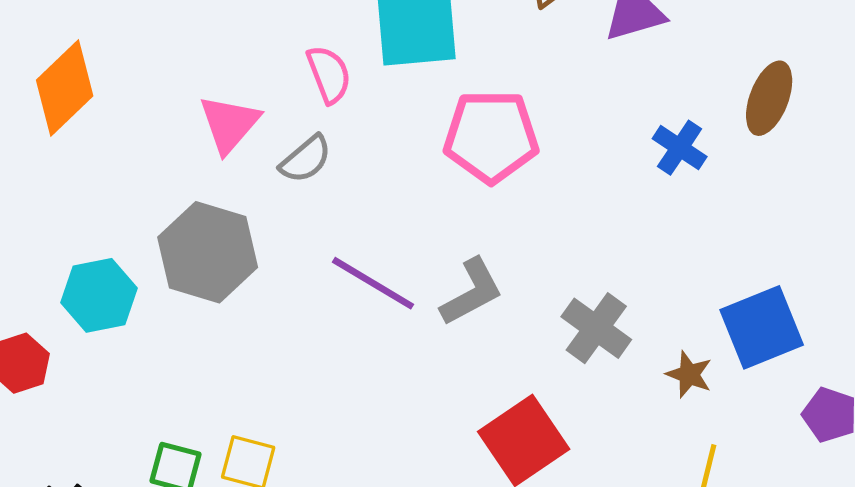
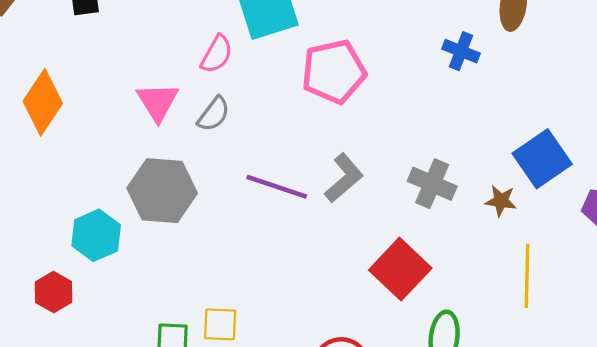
pink semicircle: (329, 74) -> (217, 54), turned 63

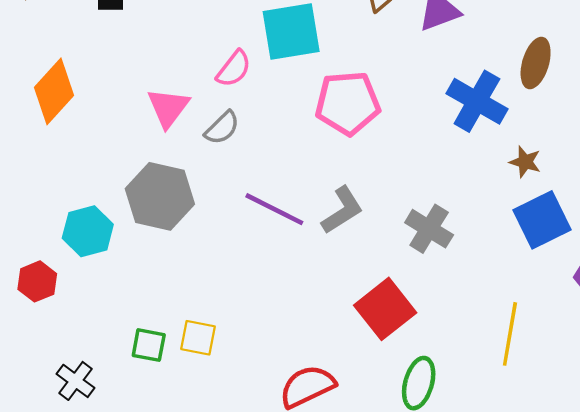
blue cross: (461, 51) -> (477, 101), size x1.6
brown star: (501, 201) -> (525, 162), moved

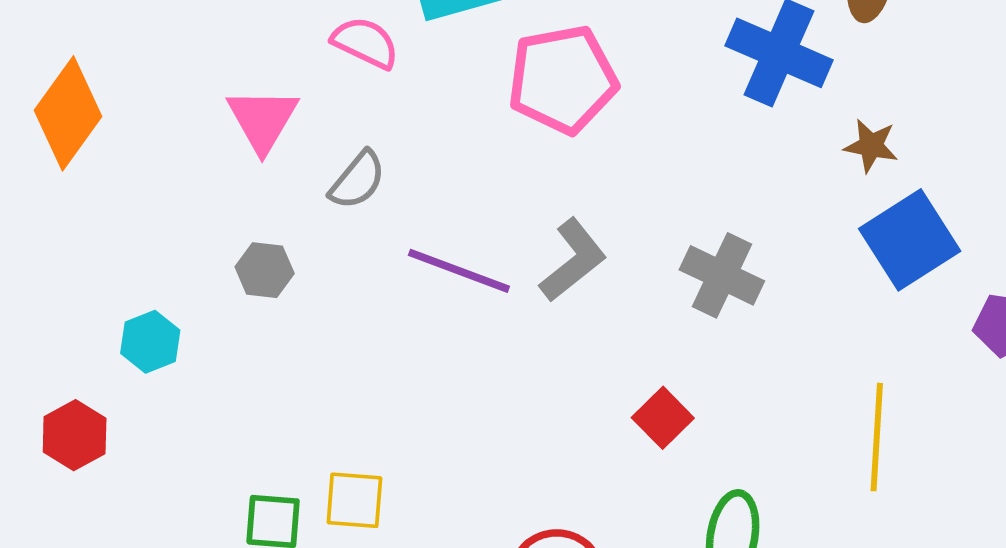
pink semicircle: (234, 69) -> (365, 43), turned -96
gray semicircle: (222, 128) -> (358, 180), moved
gray hexagon: (160, 196) -> (265, 270), size x0.5
cyan hexagon: (88, 231) -> (150, 342), size x0.7
red square: (385, 309) -> (663, 418), size x0.6

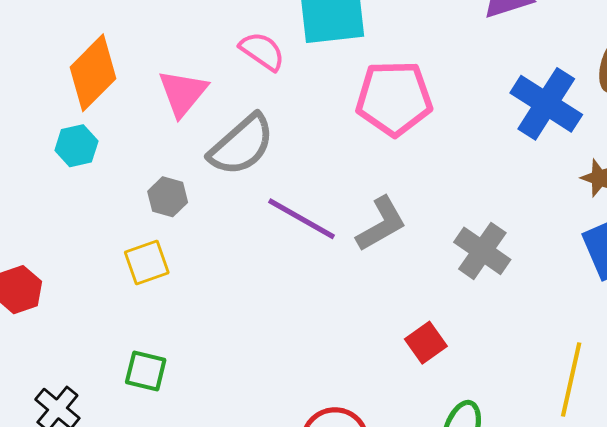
orange diamond: (68, 113) -> (93, 73), moved
gray semicircle: (358, 180) -> (242, 145), size x1.6
cyan hexagon: (150, 342) -> (76, 146), moved
yellow square: (354, 500) -> (147, 262), moved, turned -33

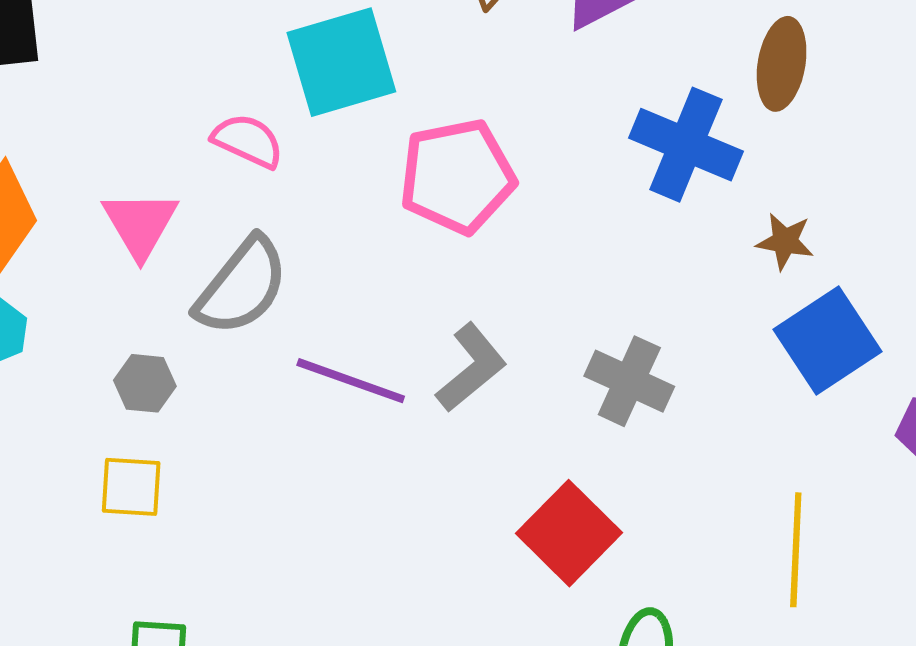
yellow square: (147, 262) -> (131, 487), turned 33
red square: (426, 343) -> (569, 533), size x1.6

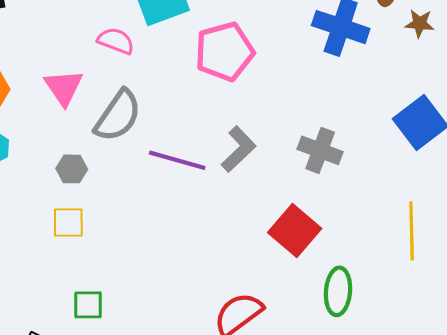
brown star: (785, 241) -> (420, 23), moved

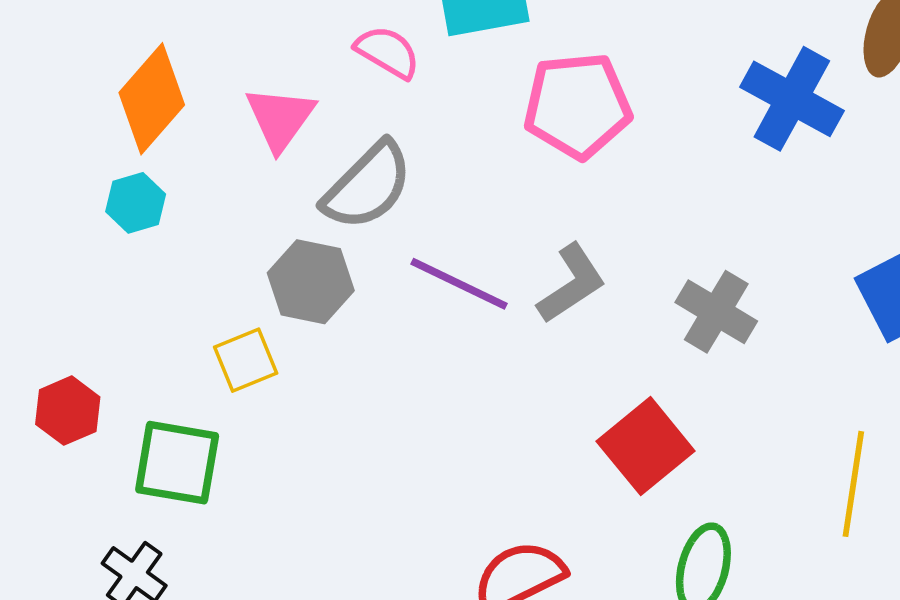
gray hexagon: (72, 169) -> (311, 282), moved, size x1.5
yellow square: (68, 223) -> (246, 360), turned -32
green square: (88, 305) -> (177, 463), moved, size x1.5

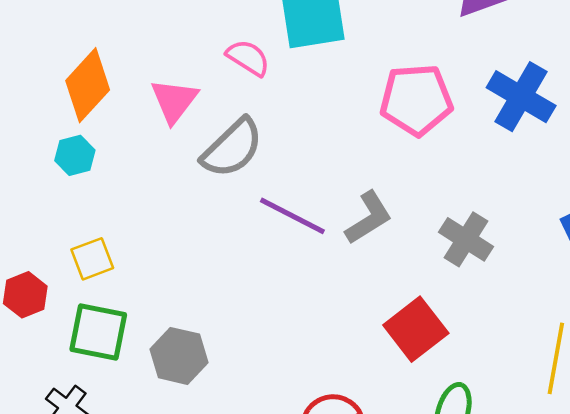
pink pentagon: (577, 106) -> (416, 100), moved
gray hexagon: (311, 282) -> (179, 356), moved
yellow square: (246, 360) -> (92, 259), moved

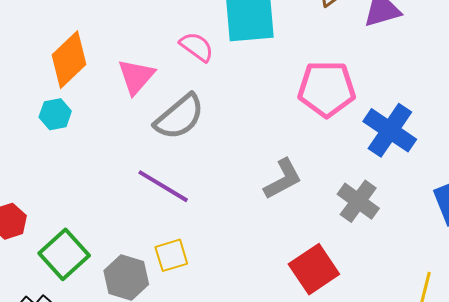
blue cross: (521, 97) -> (390, 130), moved
purple line: (292, 216) -> (163, 186), moved
yellow square: (92, 259) -> (171, 255), moved
green square: (98, 332) -> (64, 254), turned 33

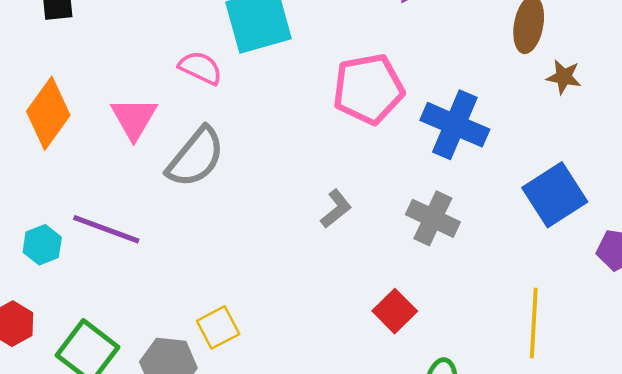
cyan hexagon: (55, 114) -> (42, 245), moved
gray L-shape: (283, 179) -> (336, 209), size x0.7
purple line: (163, 186) -> (106, 229), moved
red square: (314, 269) -> (395, 311), size x0.7

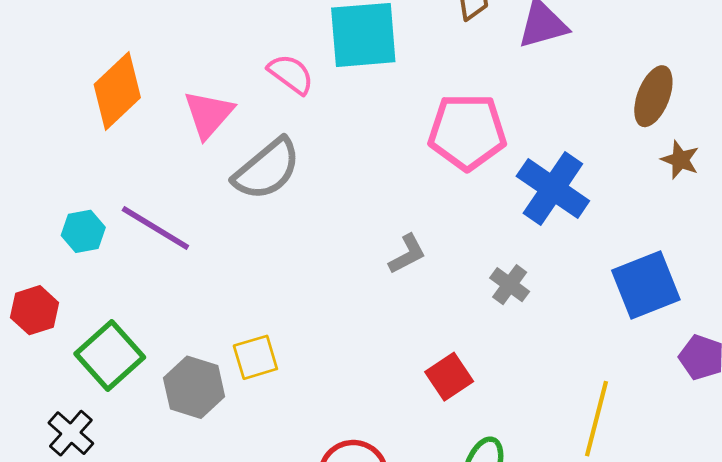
gray cross: (433, 218) -> (510, 285), size x0.7

